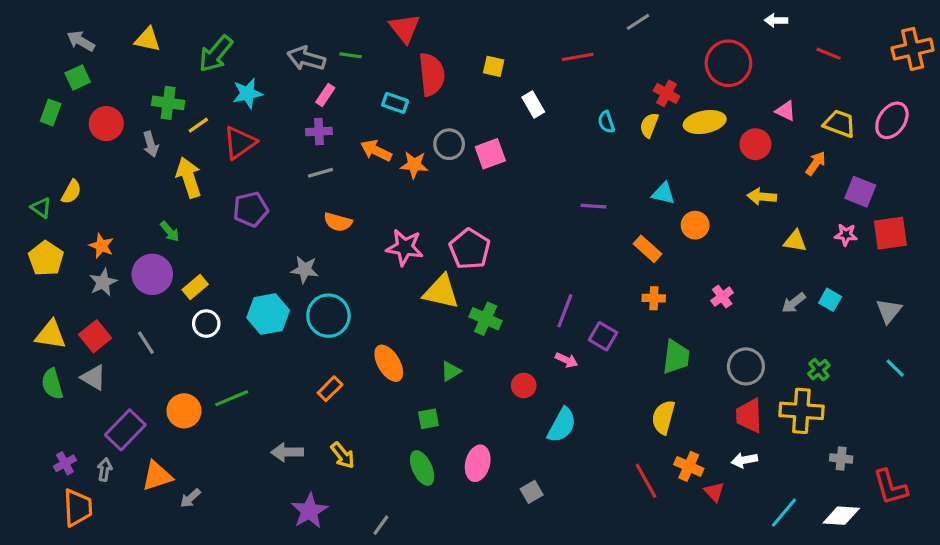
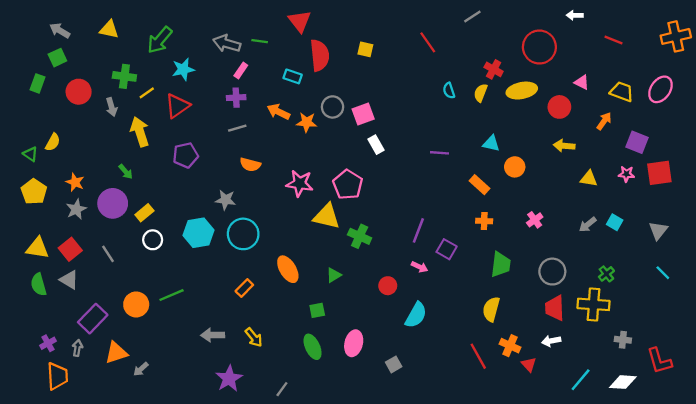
red line: (578, 57) -> (428, 42), turned 65
white rectangle: (533, 105) -> (376, 145), moved

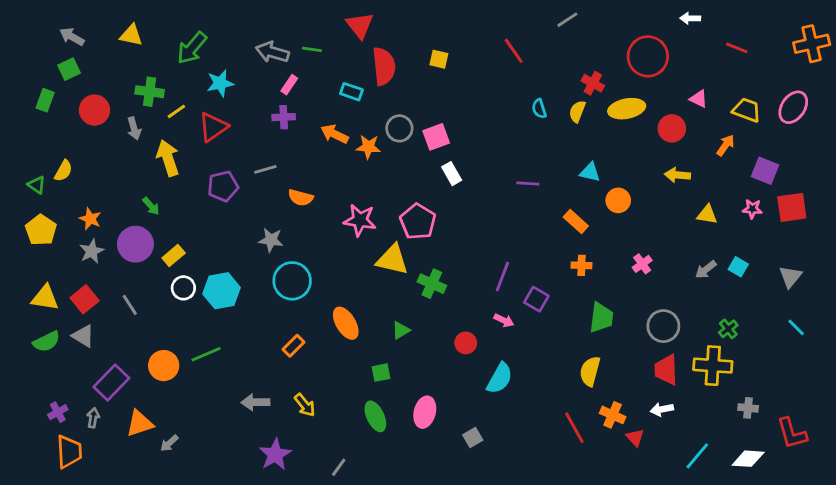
gray line: (237, 128) -> (265, 169), moved
cyan hexagon: (198, 233) -> (222, 291), moved
green semicircle: (39, 284) -> (46, 342), turned -100

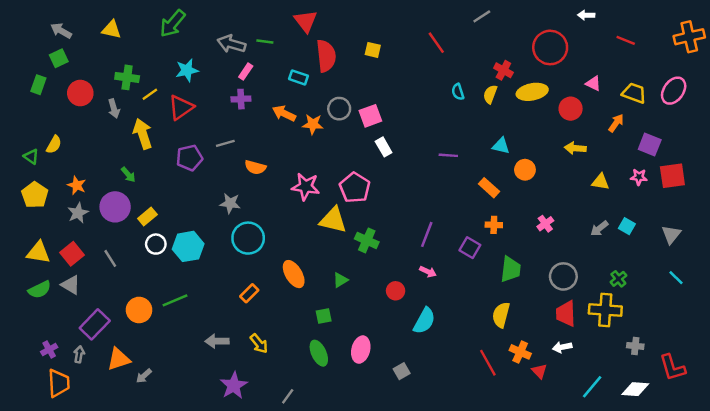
green arrow: (192, 48) -> (173, 24), moved
purple square: (536, 299) -> (470, 248), moved

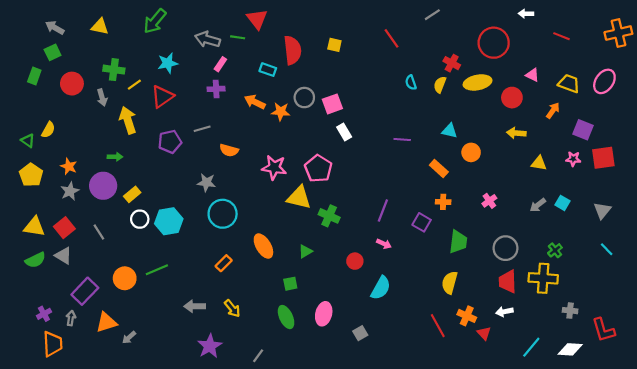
red triangle: (306, 21) -> (257, 19), moved
green arrow: (128, 175) -> (115, 157), turned -48

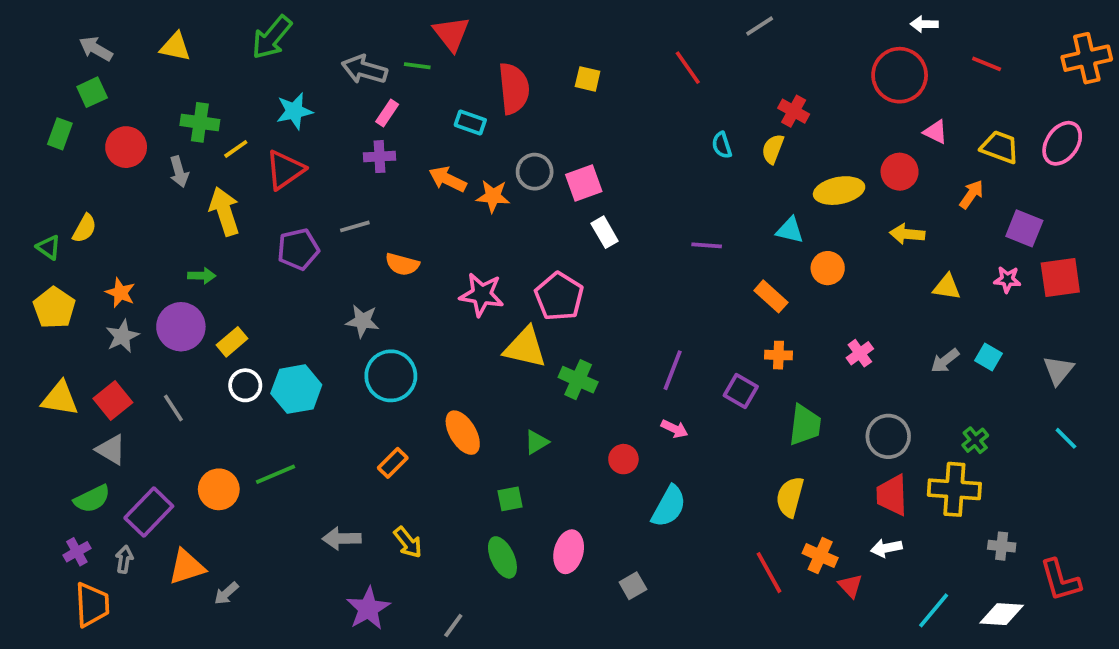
red circle: (494, 43) -> (900, 75), moved
yellow ellipse: (478, 82) -> (839, 191), moved
green semicircle: (35, 260) -> (92, 499), moved

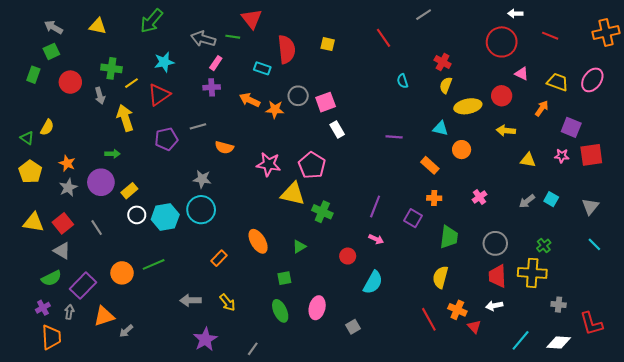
yellow semicircle: (773, 149) -> (446, 85), moved
cyan circle: (391, 376) -> (201, 210), moved

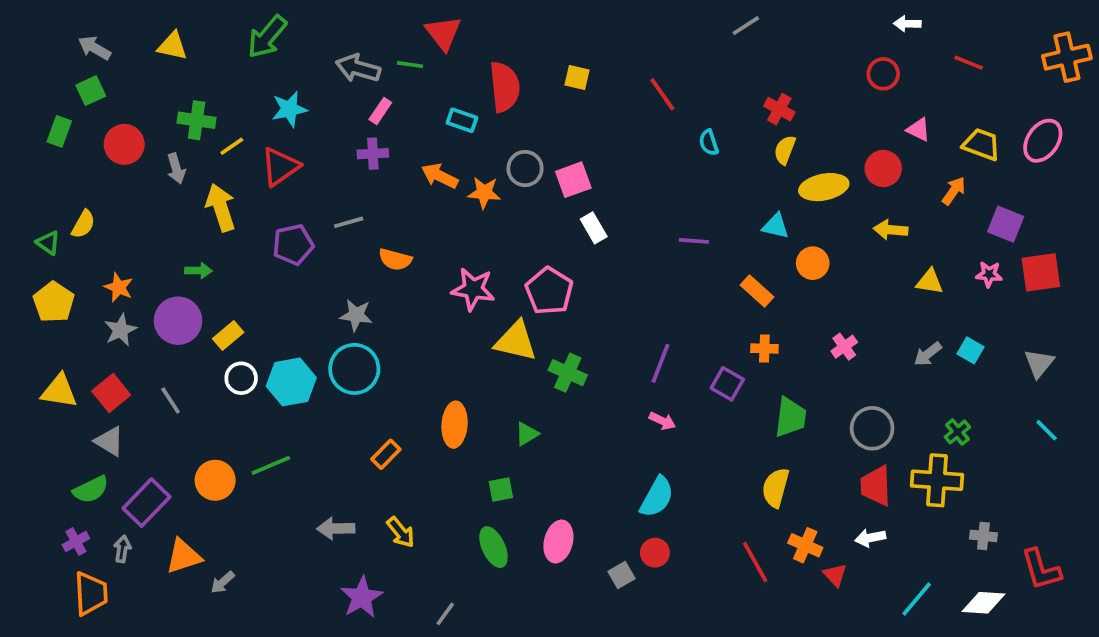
red line: (384, 38) -> (662, 94), moved
red circle: (502, 42) -> (883, 74), size x0.6
orange ellipse: (258, 241) -> (455, 425), turned 35
red circle: (348, 256) -> (655, 553), moved

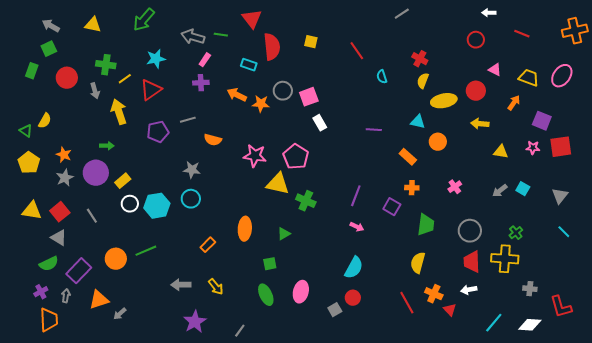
red triangle: (443, 33) -> (252, 19), moved
cyan circle: (354, 369) -> (191, 199), size x0.7

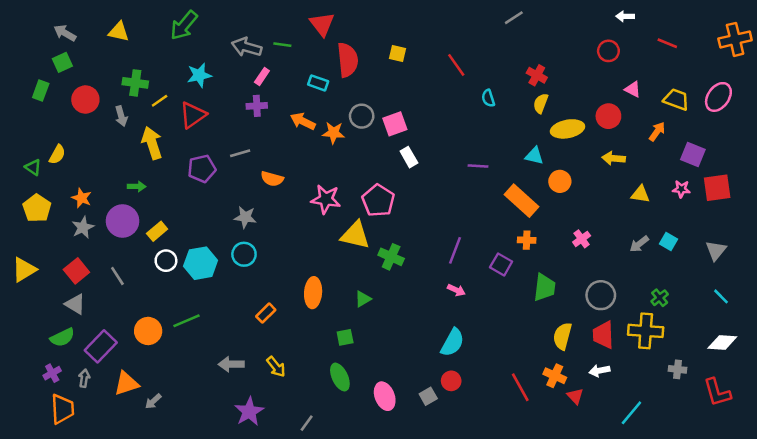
orange rectangle: (408, 157) -> (521, 201), size x1.5
yellow triangle: (32, 211) -> (24, 270), moved, turned -40
yellow semicircle: (418, 263) -> (562, 336), moved
pink ellipse: (301, 292) -> (385, 396), moved, turned -35
white diamond: (530, 325) -> (722, 342), moved

